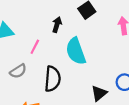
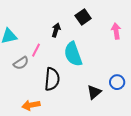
gray semicircle: (18, 71) -> (21, 63), moved

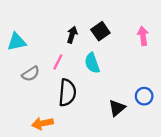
black square: (83, 17) -> (100, 31), moved
pink line: (36, 50) -> (58, 62), moved
cyan semicircle: (73, 54) -> (92, 63), size x0.7

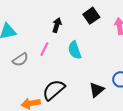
black square: (100, 31) -> (91, 16), moved
black semicircle: (67, 93) -> (54, 90), moved, turned -135

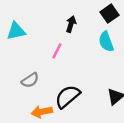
cyan semicircle: (75, 50) -> (106, 42), moved
gray semicircle: (20, 60) -> (30, 80), moved

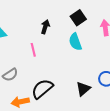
pink line: (57, 51) -> (33, 50), turned -40

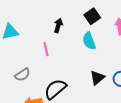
black triangle: (83, 89) -> (97, 78), moved

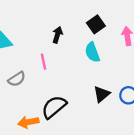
gray semicircle: (22, 75) -> (17, 79), moved

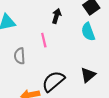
gray semicircle: (17, 79) -> (20, 56), turned 119
black triangle: (102, 94) -> (88, 75), moved

